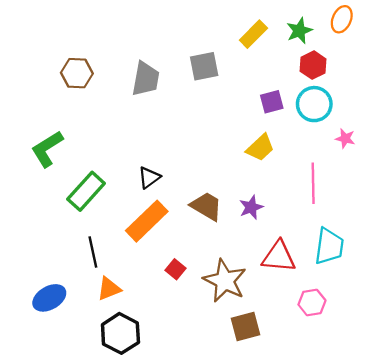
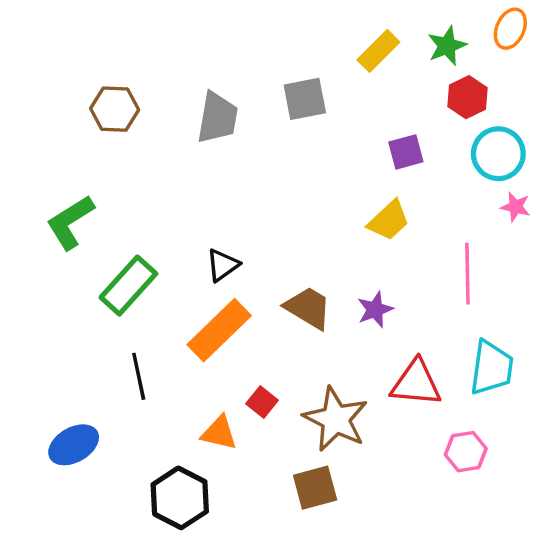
cyan circle: (314, 104) -> (498, 154), moved
orange triangle: (109, 289) -> (219, 433), moved, turned 35
brown square: (245, 327) -> (315, 488), moved

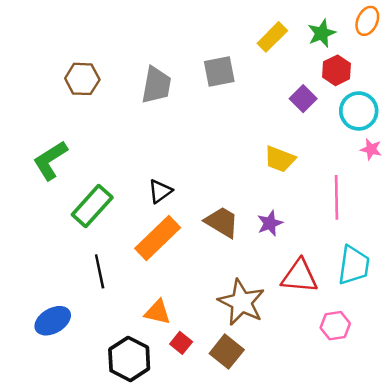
purple square: (406, 152) -> (303, 99), moved, turned -30
yellow trapezoid: (389, 220) -> (280, 159), turned 64
red square: (262, 402) -> (181, 343), moved
brown square: (315, 488) -> (227, 352), turned -36

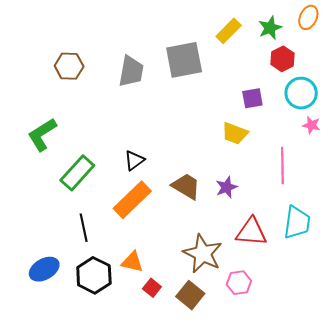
gray square: (219, 72) -> (184, 60), size x1.4
purple square: (303, 99) -> (252, 98), moved, turned 35
pink hexagon: (335, 326) -> (239, 283), moved
black hexagon: (129, 359) -> (94, 275), moved

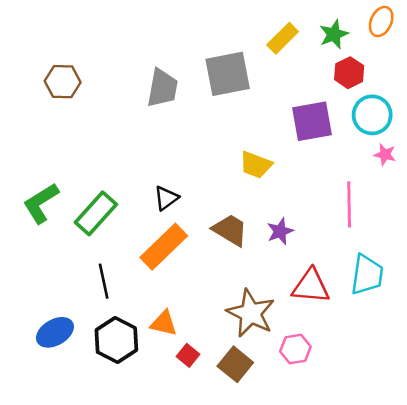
brown hexagon: (69, 66) -> (63, 82), moved
purple square: (252, 98) -> (312, 121), size x1.6
yellow trapezoid: (235, 133) -> (256, 165), moved
green L-shape: (42, 134) -> (41, 203), moved

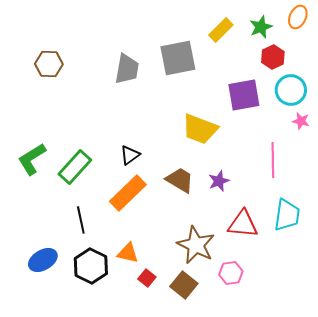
yellow trapezoid: (256, 165) -> (200, 129), size x1.4

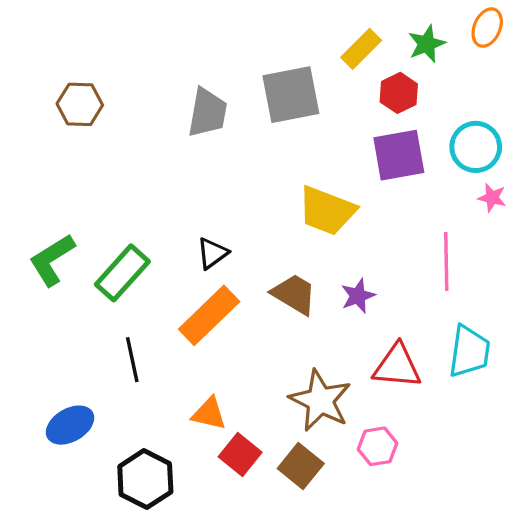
red hexagon: (273, 57) -> (399, 93), moved
black hexagon: (91, 266) -> (145, 479), moved
red square: (147, 278) -> (240, 454), size x1.4

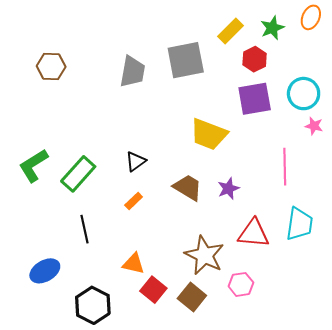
orange rectangle: (209, 315) -> (134, 201), size x0.5

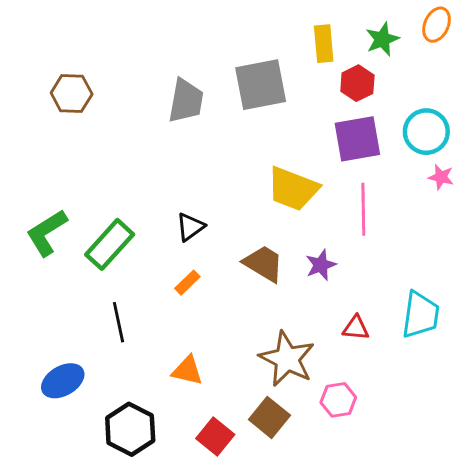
yellow rectangle: (231, 31) -> (324, 44), turned -50
pink line: (285, 167) -> (363, 209), moved
red triangle: (253, 233) -> (356, 328), size x0.6
red square: (153, 290) -> (215, 436), moved

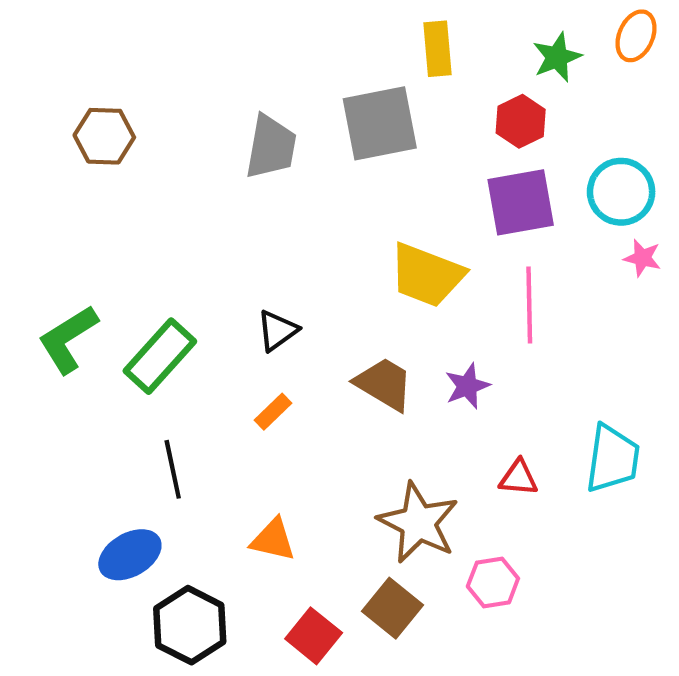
yellow rectangle: (324, 44) -> (437, 49), moved
blue ellipse: (63, 381) -> (130, 555), moved

